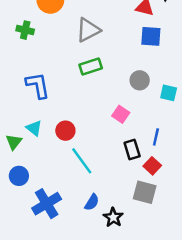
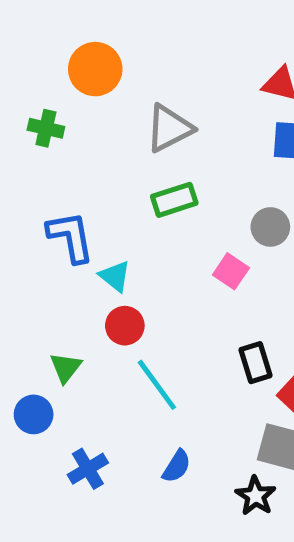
pink square: (121, 114) -> (231, 271), moved
cyan triangle: (34, 128) -> (115, 276), moved
green triangle: (14, 142) -> (66, 368), moved
blue cross: (47, 204) -> (88, 469), size x0.7
black star: (113, 217) -> (256, 496), moved

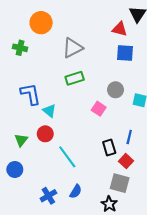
red circle: (125, 326) -> (45, 134), moved
green triangle: (66, 368) -> (21, 140), moved
blue cross: (88, 469) -> (48, 196), moved

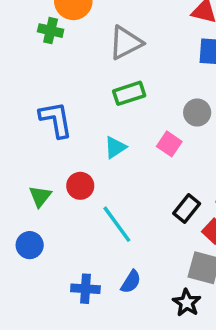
green cross: (20, 48) -> (51, 31), moved
cyan triangle: (49, 111) -> (115, 147), moved, turned 48
black rectangle: (109, 147) -> (187, 208), turned 56
blue cross: (48, 196) -> (85, 289), turned 35

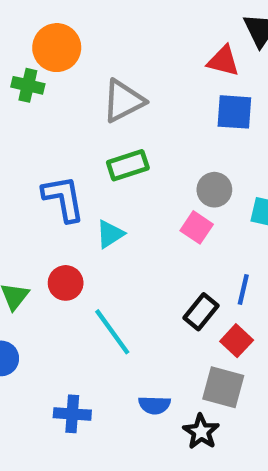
blue L-shape: (56, 120) -> (63, 199), moved
pink square: (169, 144) -> (197, 227), moved
blue semicircle: (131, 282) -> (154, 405), moved, turned 60

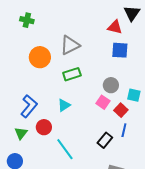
orange circle: (57, 48) -> (40, 57), moved
green cross: (28, 85) -> (27, 20), moved
blue L-shape: (63, 199) -> (29, 106), moved, turned 50
red square: (237, 341) -> (121, 110), moved

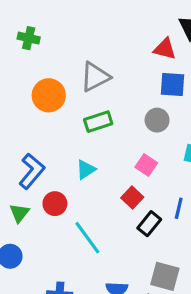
gray circle: (111, 85) -> (157, 120), moved
red square: (121, 110) -> (132, 197), moved

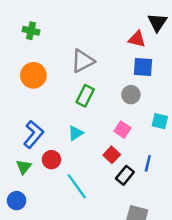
orange circle: (49, 95) -> (33, 75), moved
green rectangle: (98, 122) -> (85, 96), turned -45

